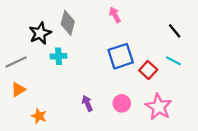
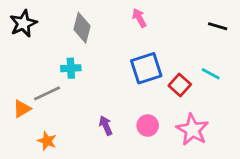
black line: (175, 31) -> (218, 26), moved, turned -35
black star: (40, 33) -> (23, 23), moved
gray line: (16, 62) -> (47, 93), moved

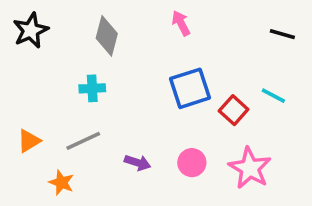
gray line: (47, 93) -> (83, 141), moved
purple arrow: (106, 126) -> (138, 163), turned 132

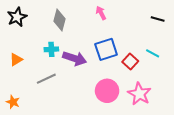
orange triangle: (29, 141) -> (16, 59), moved
purple arrow: (138, 163) -> (75, 58), moved, size x1.6
pink circle: (192, 163) -> (107, 91), size x1.5
orange star: (61, 183) -> (13, 102), moved

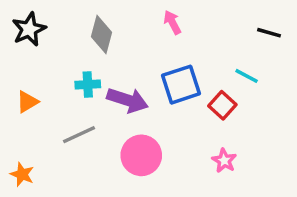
cyan line: (153, 53) -> (247, 76), moved
pink circle: (107, 91) -> (141, 155), moved
pink star: (139, 94) -> (224, 161), moved, size x0.6

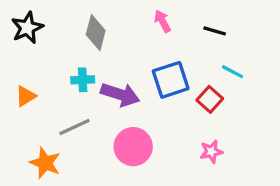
black line: (269, 33) -> (215, 31), moved
pink star: (224, 161) -> (211, 152), turned 30
orange star: (22, 174) -> (45, 163), moved, size x1.4

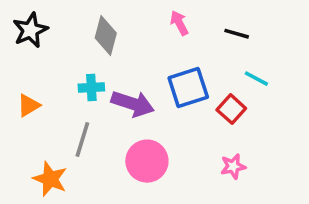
gray line: (75, 127) -> (82, 140), turned -48

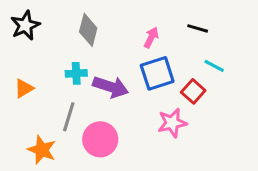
pink arrow: (179, 23) -> (151, 37), moved, turned 54
pink circle: (147, 161) -> (100, 139), moved
pink star: (233, 166) -> (172, 123), moved, size x1.4

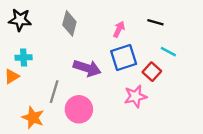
black star: (25, 25) -> (20, 20), turned 30
cyan cross: (76, 73) -> (24, 57), moved
orange triangle: (24, 88) -> (12, 76), moved

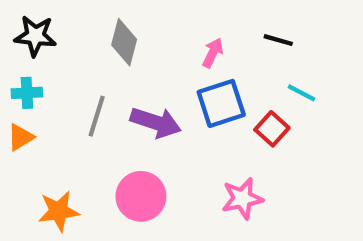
cyan cross: (24, 57) -> (27, 93), moved
gray line: (54, 92) -> (97, 116), moved
pink star: (135, 96) -> (242, 198), moved
orange star: (33, 118) -> (59, 211), turned -30

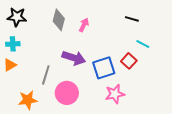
pink arrow: (213, 53) -> (84, 25), moved
blue square: (221, 103) -> (104, 68), moved
gray line: (97, 116) -> (46, 75), moved

